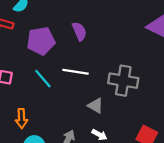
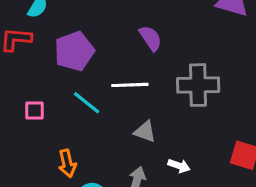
purple semicircle: (79, 31) -> (151, 38), moved
gray triangle: (96, 106) -> (145, 132), moved

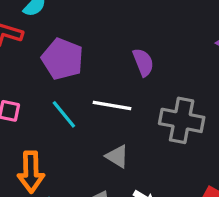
purple pentagon: (74, 51) -> (62, 59), turned 30
orange arrow: (67, 163) -> (31, 172), size x1.4

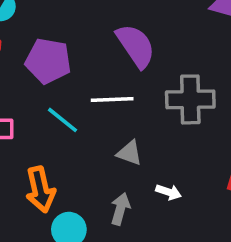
purple semicircle: (143, 62) -> (136, 46), size x1.5

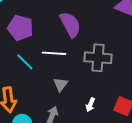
gray triangle: (129, 153) -> (61, 84), turned 42
white arrow: (169, 192) -> (90, 105), moved, turned 88

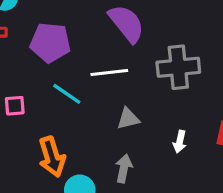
gray triangle: (61, 84) -> (128, 119), turned 49

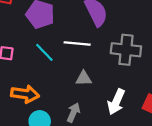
white arrow: (180, 142) -> (116, 102), size x1.6
orange arrow: (52, 157) -> (25, 94), turned -76

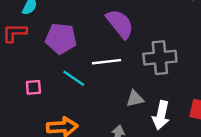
gray triangle: (84, 78) -> (135, 99), moved

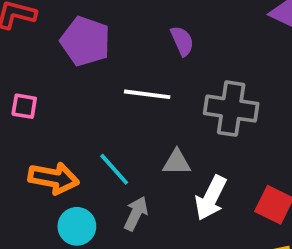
purple semicircle: (120, 24) -> (182, 41), size x0.6
cyan line: (74, 78) -> (114, 169), moved

